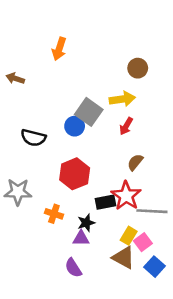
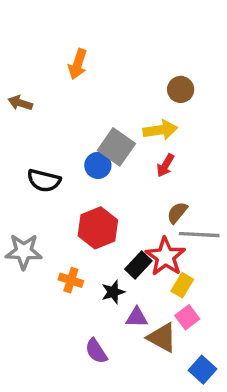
black rectangle: (106, 202) -> (138, 265), turned -36
gray line: (152, 211) -> (199, 235), moved
yellow rectangle: (129, 236) -> (182, 285), moved
purple triangle: (81, 238) -> (137, 317), moved
blue square: (154, 267) -> (203, 370), moved

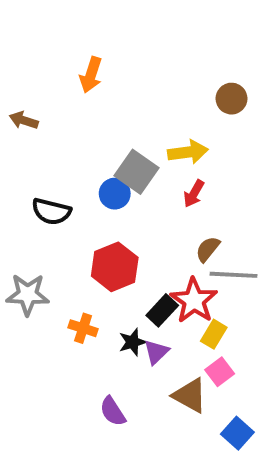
brown circle: (181, 89) -> (231, 99), moved
purple triangle: (137, 317) -> (156, 352), moved, turned -45

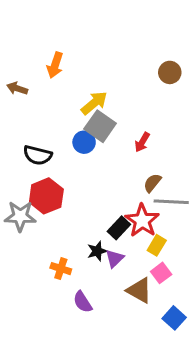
orange arrow: (91, 75) -> (55, 65), moved
yellow arrow: (188, 152) -> (94, 103), moved, turned -32
red hexagon: (115, 267) -> (46, 196), moved
orange cross: (83, 328) -> (61, 269), moved

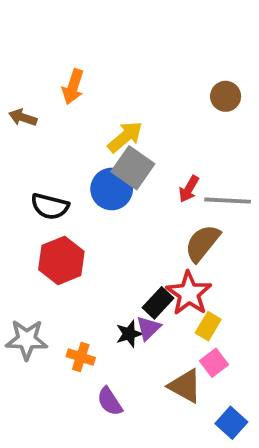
blue circle: (84, 142) -> (112, 189), size x1.4
brown semicircle: (152, 183) -> (202, 243), size x1.5
gray line: (171, 202) -> (228, 201), moved
gray star: (20, 216) -> (27, 340), moved
purple triangle: (115, 258) -> (148, 328), moved

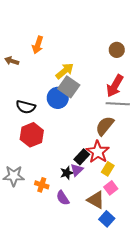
red arrow: (189, 189) -> (115, 86), moved, size x1.6
purple semicircle: (110, 401) -> (63, 198), moved
blue square: (231, 423) -> (107, 219), moved

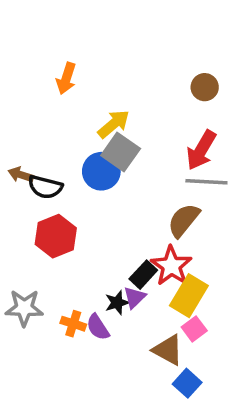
brown arrow: (12, 61) -> (21, 175), moved
yellow rectangle: (108, 169) -> (189, 296), size x1.6
purple semicircle: (63, 198) -> (98, 327), moved

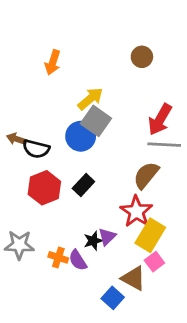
brown circle: (205, 87) -> (142, 57), moved
black rectangle: (143, 275) -> (83, 185), moved
blue square: (187, 383) -> (113, 298), moved

